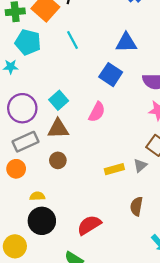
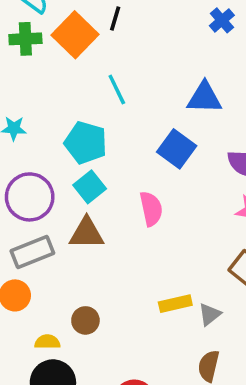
cyan pentagon: (28, 42) -> (86, 143), moved
pink semicircle: (97, 112) -> (151, 209), turned -42
brown circle: (58, 160) -> (85, 320), moved
gray triangle: (140, 166) -> (210, 314), moved

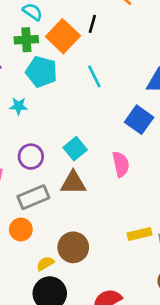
cyan pentagon: (86, 143) -> (41, 72), moved
purple circle: (30, 197) -> (31, 157), size x0.7
brown circle: (85, 320) -> (73, 247), size x1.5
yellow semicircle: (47, 342) -> (45, 263), turned -30

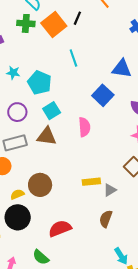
cyan pentagon: (41, 72) -> (40, 83), moved

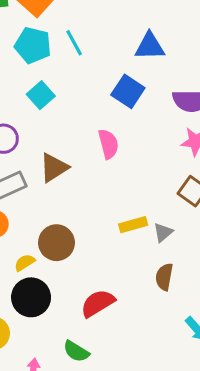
cyan pentagon: (40, 83) -> (33, 45), moved
cyan square: (52, 111) -> (41, 95), moved
brown triangle: (47, 136) -> (54, 168), turned -30

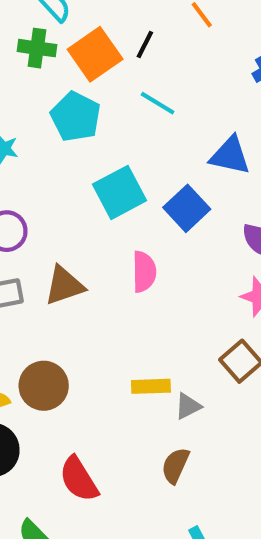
cyan line: (74, 43) -> (158, 103), moved, turned -44
cyan square: (41, 95) -> (120, 192), moved, size x1.4
red semicircle: (98, 303) -> (79, 479), turned -104

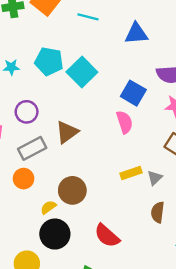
cyan pentagon: (76, 117) -> (49, 61), moved
blue square: (187, 208) -> (133, 93), moved
pink semicircle: (144, 272) -> (125, 122), moved

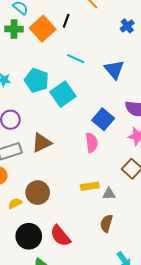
cyan line: (88, 17) -> (76, 59), moved
blue triangle: (136, 34) -> (114, 70), turned 45
gray triangle: (155, 178) -> (109, 194), turned 32
black circle: (55, 234) -> (29, 236), moved

